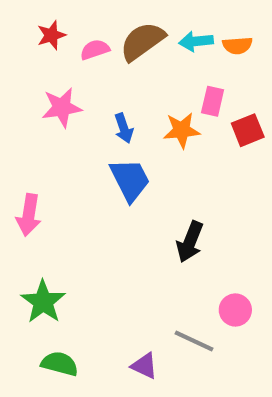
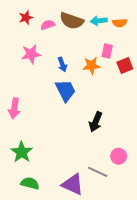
brown semicircle: (142, 41) -> (72, 21), turned -125
purple triangle: (144, 366) -> (73, 184), size x1.6

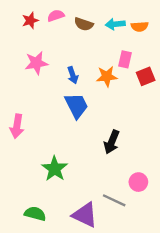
brown semicircle: (72, 21) -> (84, 24), size x0.7
pink semicircle: (48, 25) -> (56, 16), moved
green star: (22, 152) -> (55, 169), moved

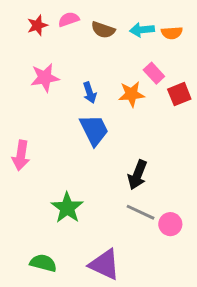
pink rectangle: (125, 59) -> (154, 73), turned -56
gray line: (114, 200) -> (140, 212), moved

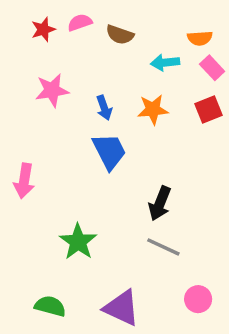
cyan arrow: (142, 30) -> (165, 63), moved
pink rectangle: (154, 73) -> (212, 68), moved
pink circle: (170, 224) -> (198, 299), moved

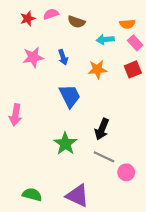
blue arrow: (104, 108) -> (63, 57), moved
green star: (78, 242) -> (65, 144), moved
pink circle: (198, 299) -> (126, 172), moved

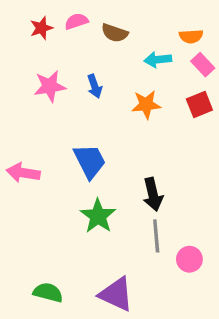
blue trapezoid: (70, 96) -> (90, 161), moved
pink arrow: (15, 115) -> (23, 173), turned 90
black arrow: (102, 129) -> (153, 194), turned -35
gray line: (104, 157) -> (156, 236), turned 60

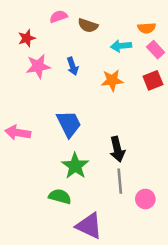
red star: (41, 28) -> (27, 38), moved
green semicircle: (48, 292) -> (60, 196), moved

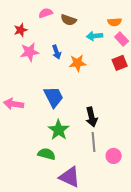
orange star: (112, 80) -> (78, 63), moved

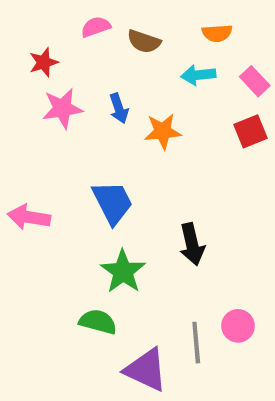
orange semicircle: (115, 22) -> (217, 33), moved
gray line: (94, 142) -> (196, 343), moved

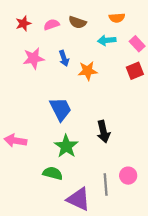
pink semicircle: (96, 27) -> (52, 25), moved
red star: (44, 62) -> (23, 23), moved
pink arrow: (29, 217) -> (15, 141), moved

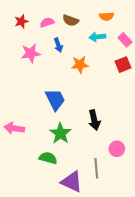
blue arrow: (64, 58) -> (58, 45), moved
pink circle: (128, 176) -> (117, 149), moved

